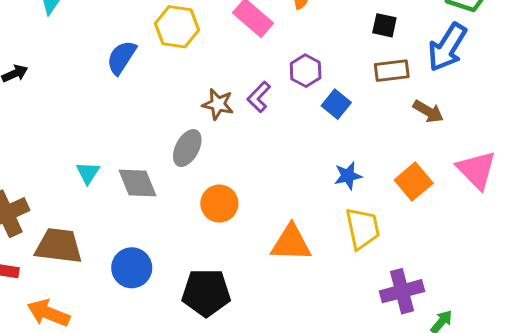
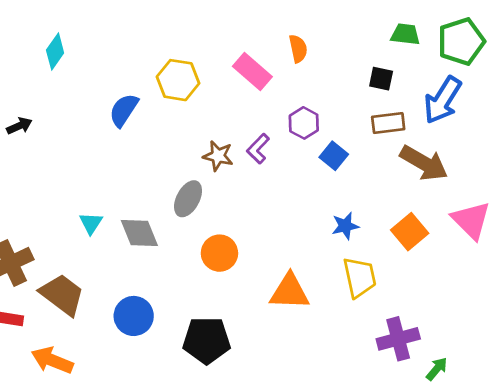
brown arrow: (428, 111) -> (424, 163), size x1.6
brown trapezoid: (59, 246) -> (62, 295), turned 30

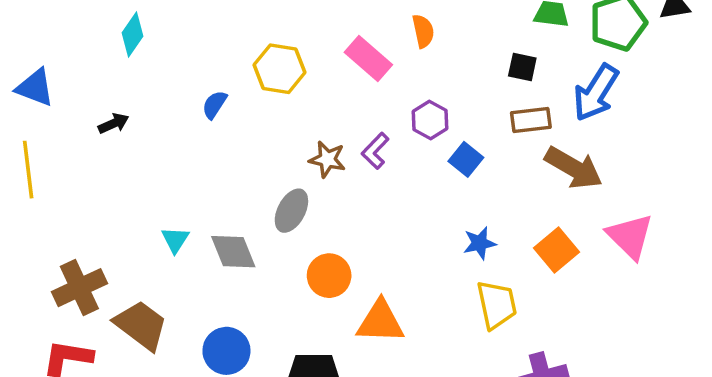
blue semicircle: (124, 110) -> (215, 105), size x0.7
black arrow: (19, 126) -> (114, 123), moved
orange triangle: (290, 292) -> (380, 322), moved

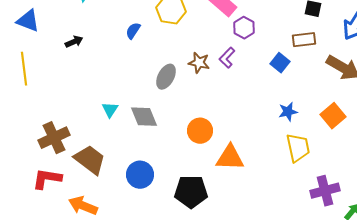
purple hexagon: (430, 120) -> (244, 28), moved
brown rectangle: (531, 120) -> (304, 40), moved
gray ellipse: (291, 211) -> (166, 77), moved

